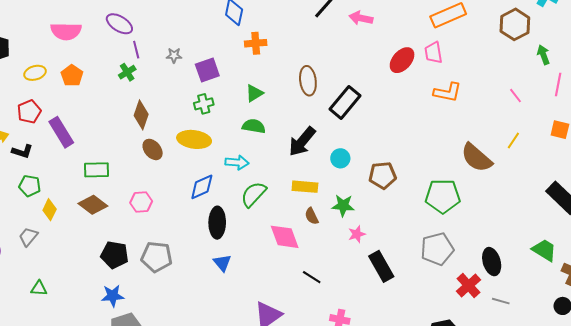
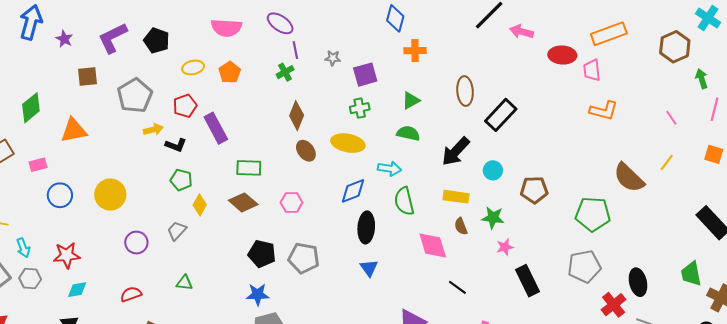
red ellipse: (402, 60) -> (562, 55), moved, turned 48
green semicircle: (254, 194) -> (404, 201), turned -60
green trapezoid: (544, 250) -> (691, 274), turned -136

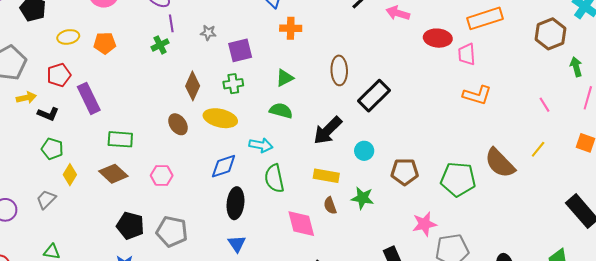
orange pentagon: (230, 72) -> (105, 43), turned 30
brown diamond: (297, 116) -> (193, 86), moved
green pentagon: (593, 214) -> (458, 179), moved
pink star: (505, 247) -> (424, 224), moved, size x1.4

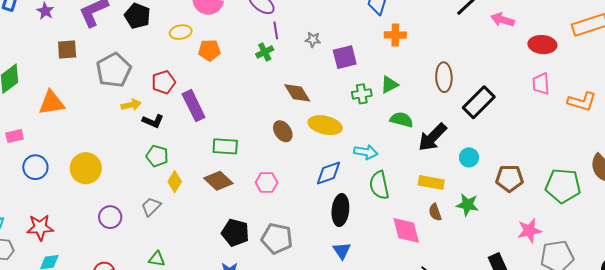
yellow ellipse: (68, 37) -> (181, 32), moved
pink trapezoid: (467, 54) -> (541, 84), moved
green cross: (233, 84) -> (362, 94), moved
brown diamond: (193, 86) -> (297, 93), turned -56
green semicircle: (281, 111) -> (402, 120), moved

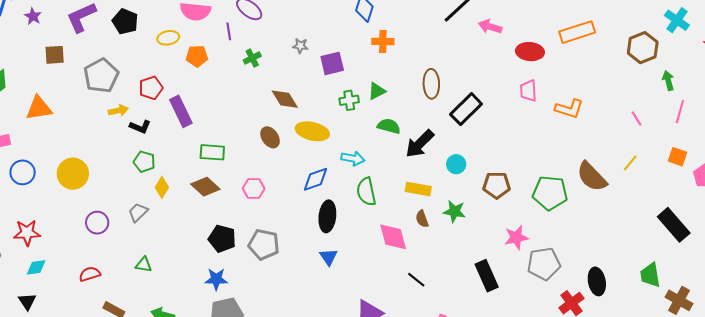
purple line: (276, 30) -> (229, 31), moved

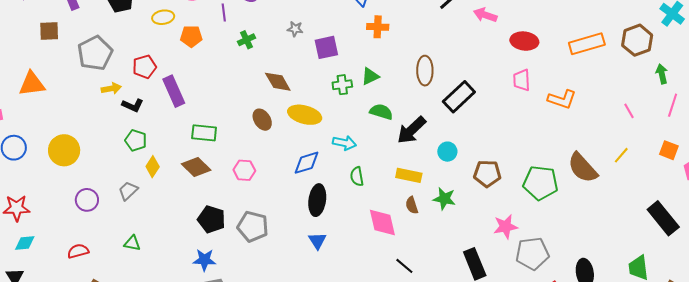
orange rectangle: (577, 32) -> (587, 44), moved
green semicircle: (366, 192) -> (357, 177), size x0.7

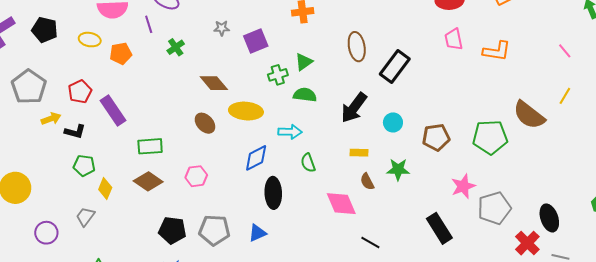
yellow ellipse: (163, 17) -> (90, 40), turned 30
green semicircle: (381, 112) -> (305, 95), moved
yellow rectangle: (409, 175) -> (359, 153), size x0.7
blue triangle: (317, 241) -> (257, 233), moved, turned 48

